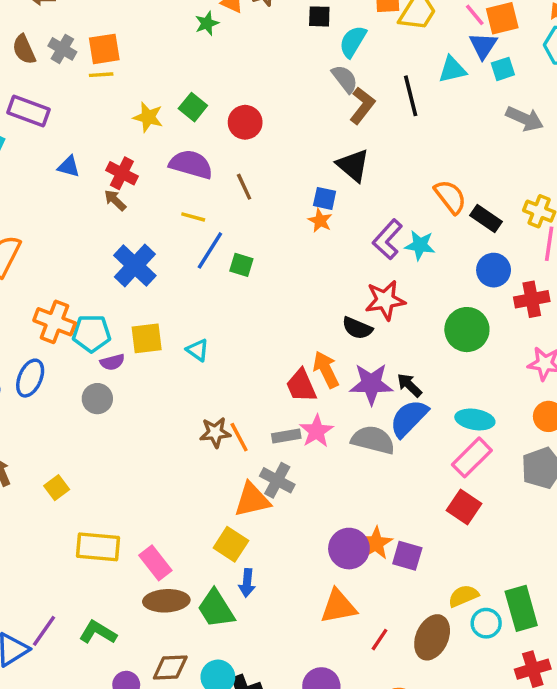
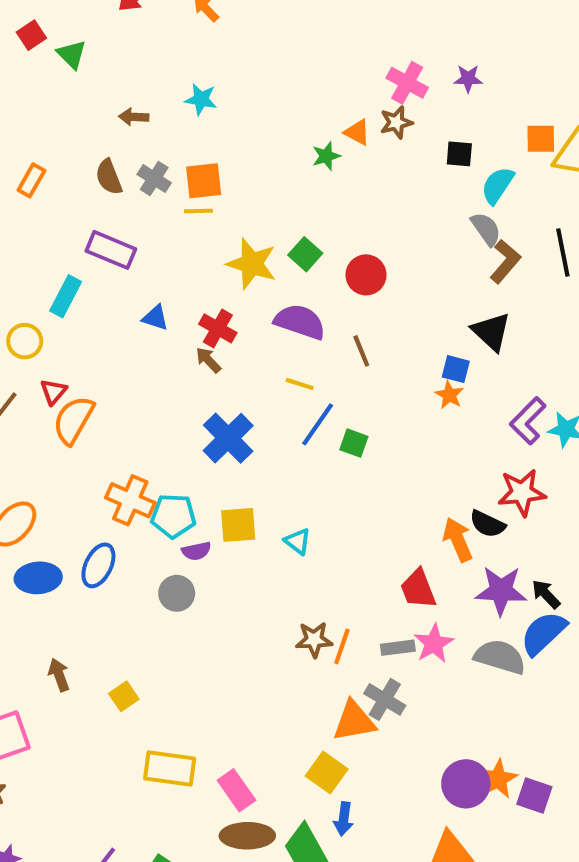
yellow star: (148, 117) -> (252, 264), size x1.4
orange arrow: (326, 370) -> (458, 540), moved
orange line: (239, 437) -> (342, 646), turned 44

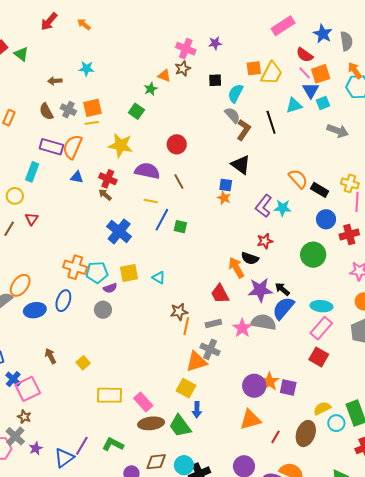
green square: (305, 254) -> (136, 111), moved
orange semicircle: (73, 420) -> (72, 147), moved
red star: (522, 492) -> (265, 241), size x0.7
brown star: (314, 640) -> (179, 312), moved
pink star: (434, 643) -> (242, 328), moved

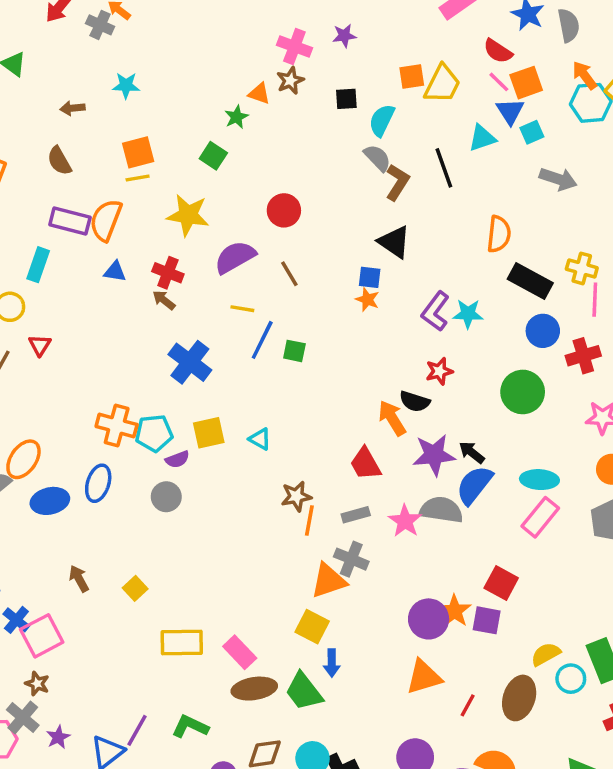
gray cross: (68, 110) -> (100, 25), moved
purple semicircle: (147, 171) -> (235, 257), turned -40
orange semicircle: (298, 179) -> (499, 234), moved, turned 50
black rectangle: (320, 190) -> (530, 281), size x1.4
red square: (319, 357) -> (501, 583), moved

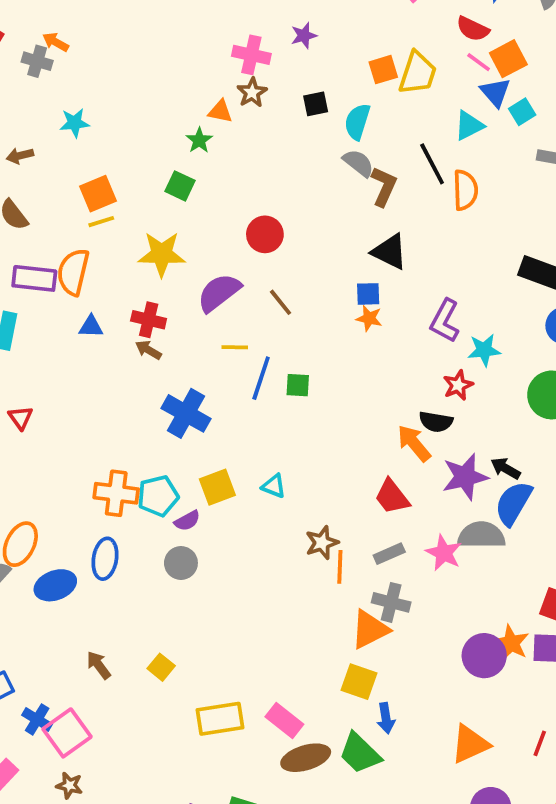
orange semicircle: (499, 234) -> (465, 190), moved
cyan star: (468, 314) -> (484, 350), moved
orange triangle: (424, 677) -> (470, 744), moved

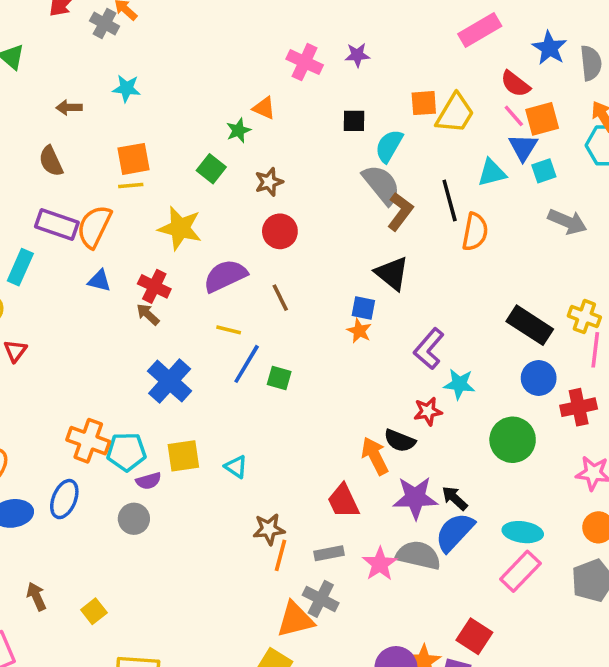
brown star: (252, 93) -> (269, 182), moved
gray semicircle: (358, 163) -> (381, 185), size x1.4

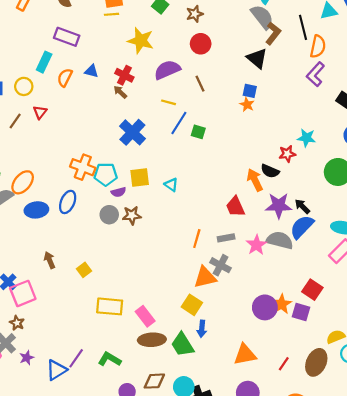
orange semicircle: (94, 226) -> (65, 78), moved, size x0.7
black triangle: (392, 273) -> (257, 58), moved
purple L-shape: (429, 349) -> (315, 74), moved
brown star: (269, 529) -> (132, 215), moved

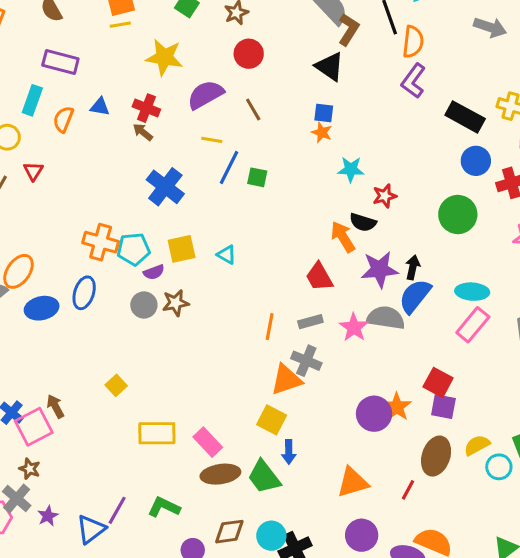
cyan star: (306, 138) -> (351, 169), moved
black arrow: (302, 206) -> (413, 267), turned 63
brown arrow: (50, 260) -> (55, 406), moved
purple square: (301, 312) -> (443, 407), moved
brown ellipse: (316, 362) -> (436, 456), moved

